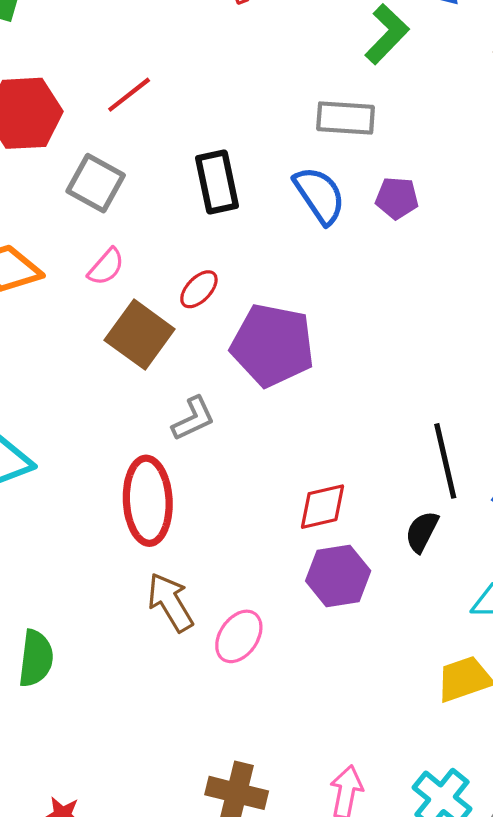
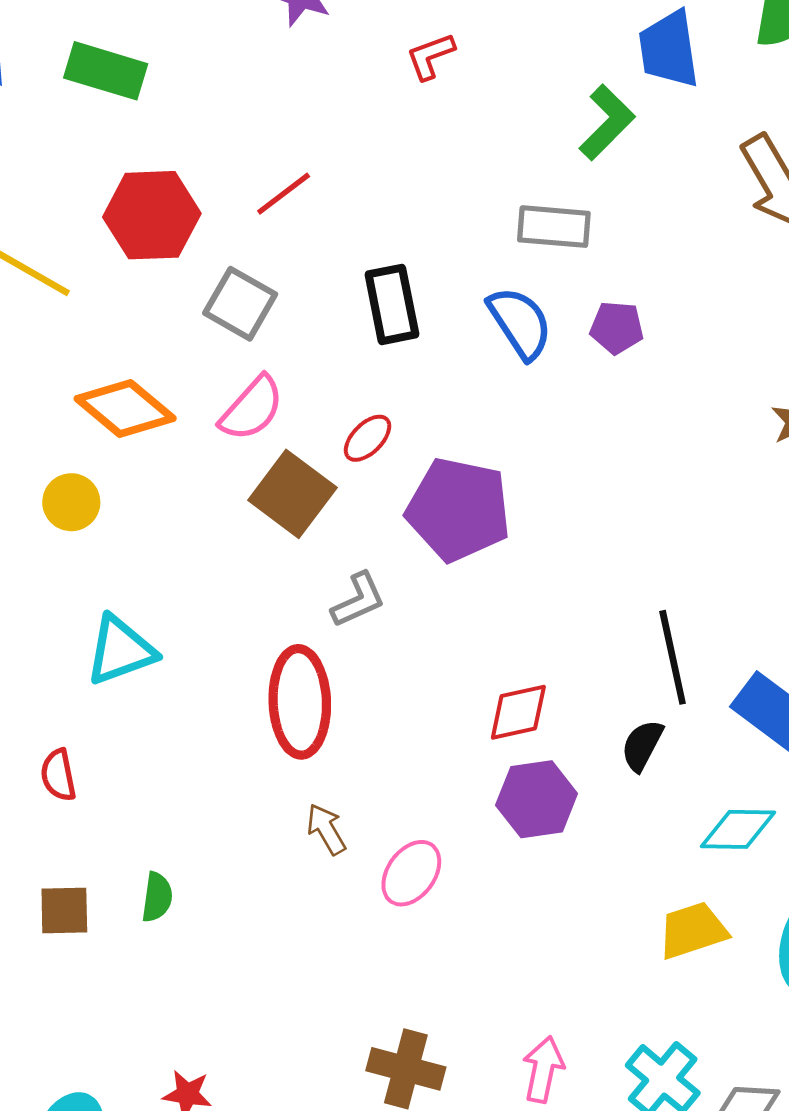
pink semicircle: (106, 267) -> (252, 408), size x1.4
brown arrow: (170, 602) -> (326, 829), size x0.7
green semicircle: (36, 658) -> (157, 897), size x0.7

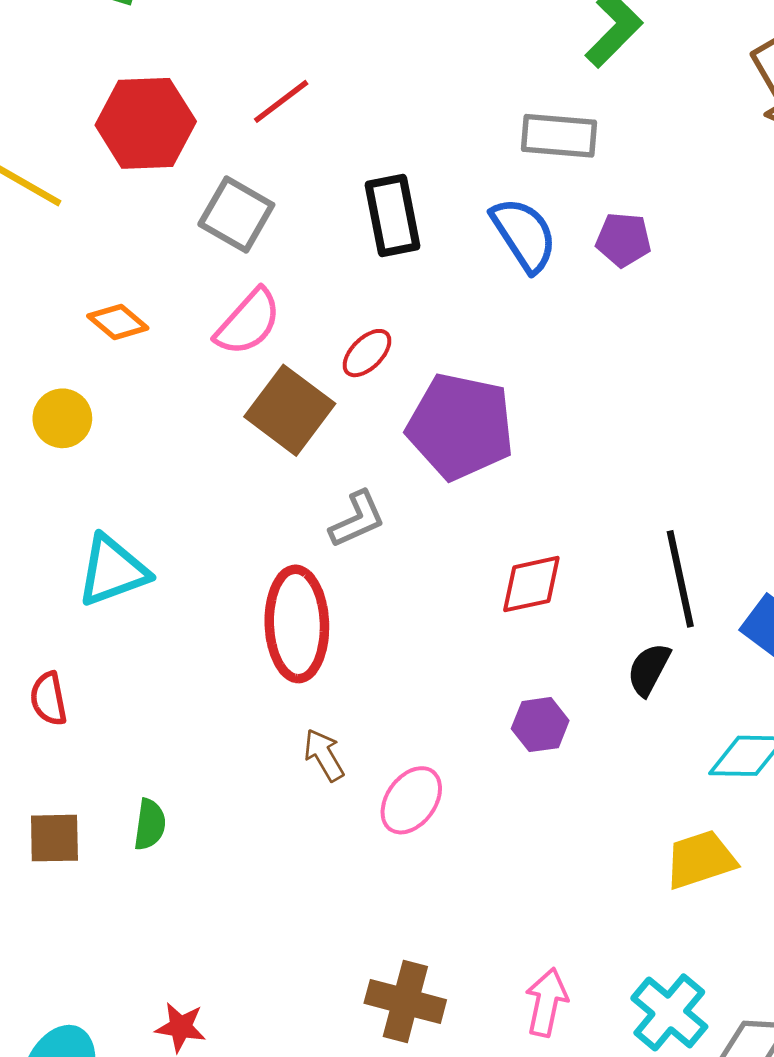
orange diamond: (125, 409) -> (118, 322), size x0.6
red diamond: (518, 712) -> (531, 584), moved
purple hexagon: (537, 799) -> (540, 725), size x0.7

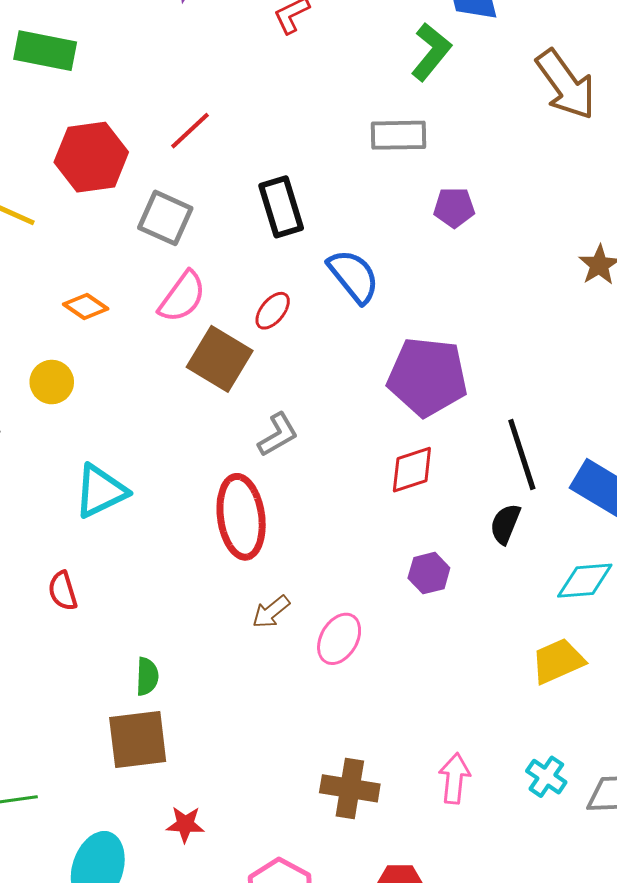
blue semicircle: (524, 235) -> (354, 276), moved
purple pentagon: (460, 426) -> (427, 377), moved
brown arrow: (324, 755) -> (271, 612), turned -93
brown square: (54, 838) -> (138, 740), moved, size x1.5
cyan cross: (669, 1012) -> (546, 777), size x0.7

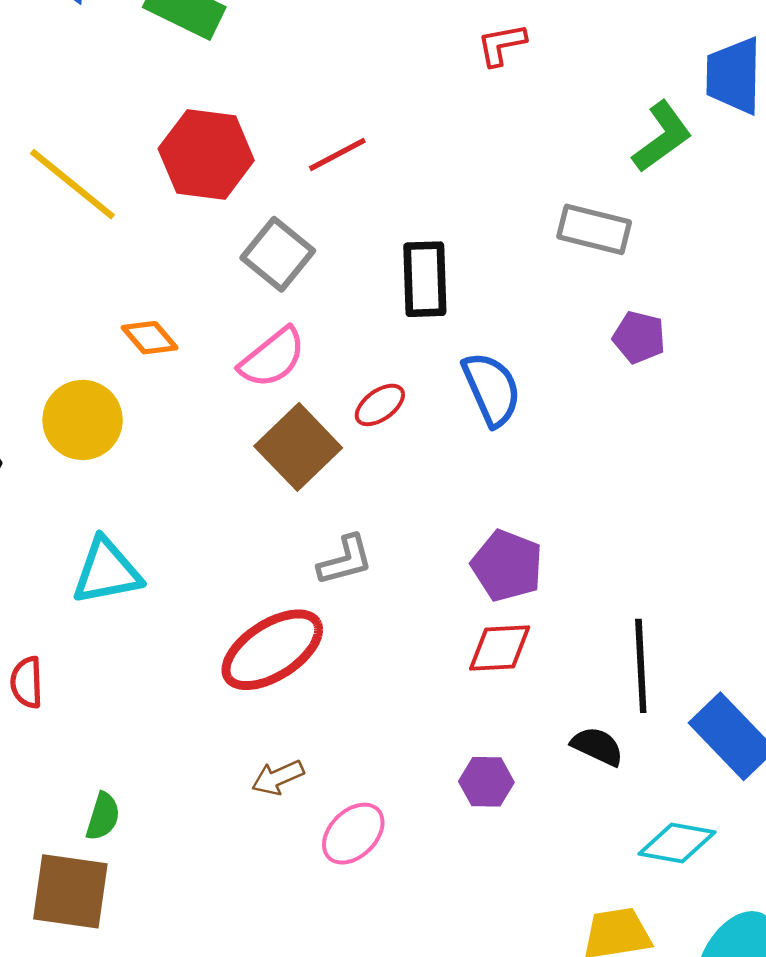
purple pentagon: (427, 377) -> (507, 566), moved, size x0.7
yellow circle: (52, 382) -> (83, 420), size x1.4
red ellipse: (241, 517) -> (272, 650), turned 50
black semicircle: (505, 524) -> (597, 746), turned 78

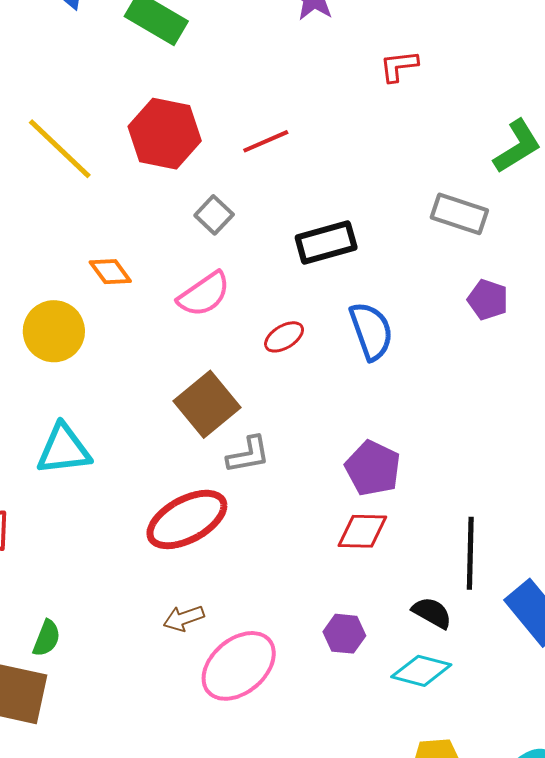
gray square: (278, 254) -> (214, 215), size x0.7
black rectangle: (425, 279) -> (326, 242), turned 72
brown square: (298, 447) -> (207, 404), moved
pink ellipse: (353, 834) -> (239, 666), size x1.5
cyan diamond: (677, 843) -> (421, 671), moved

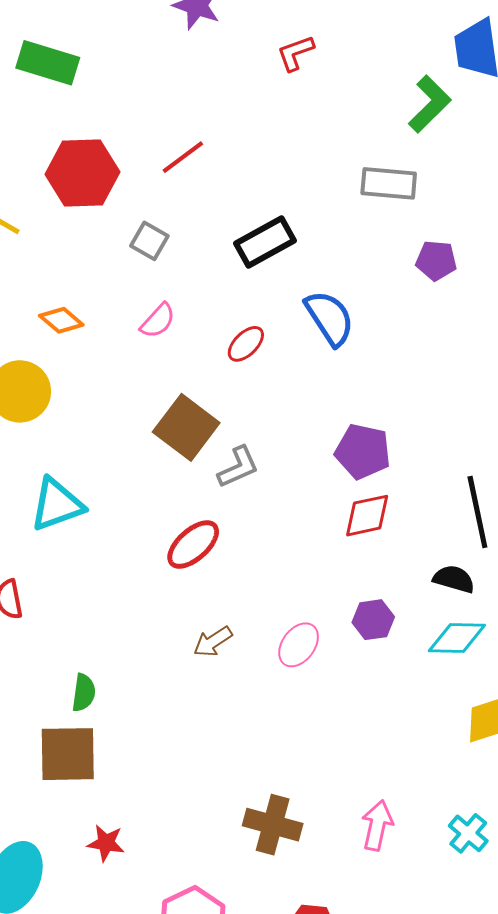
pink semicircle: (204, 294) -> (158, 321), size x0.7
red ellipse: (187, 519) -> (193, 544), size x0.7
pink ellipse: (239, 666) -> (299, 645), moved, size x0.6

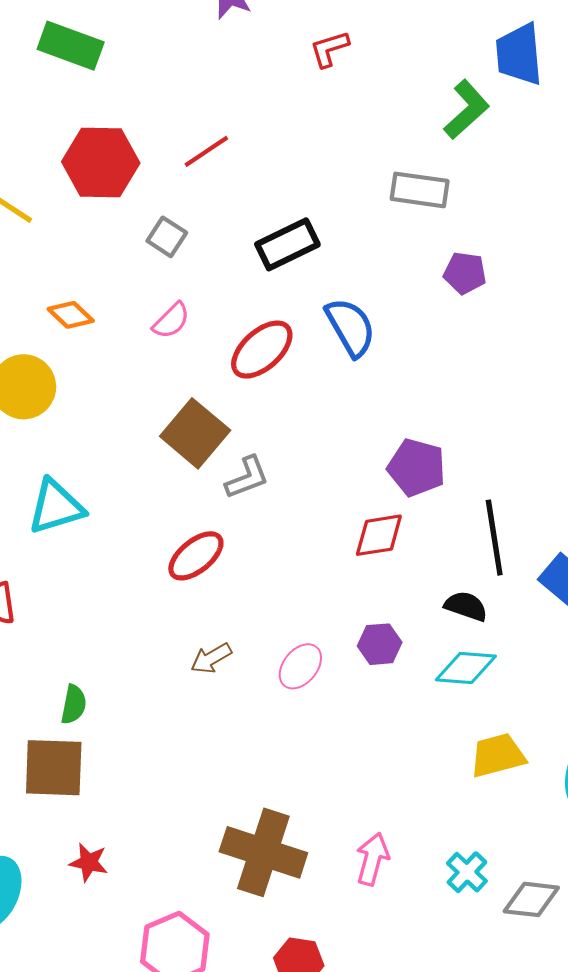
red ellipse: (246, 344) -> (262, 350), size x1.6
purple pentagon: (363, 451) -> (417, 468), moved
brown cross: (273, 825) -> (263, 852), size x1.4

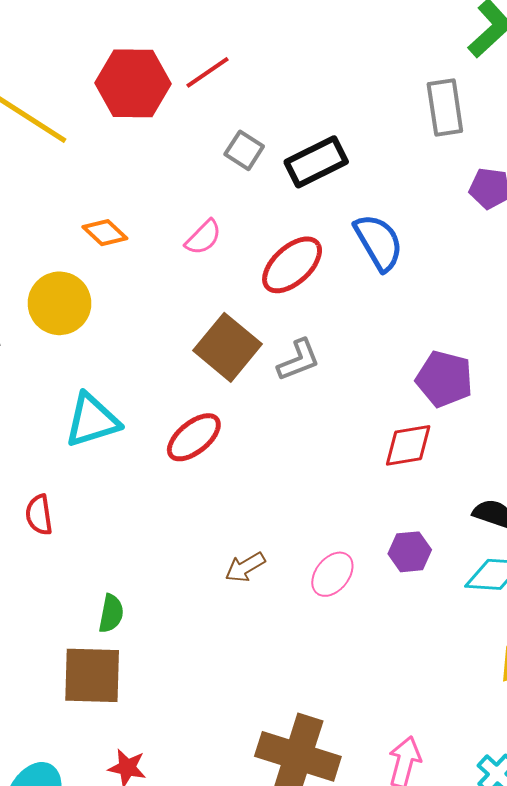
red line: (206, 151) -> (207, 72), moved
gray rectangle: (420, 190) -> (445, 108), turned 74
gray square: (167, 237) -> (244, 150), moved
gray L-shape: (247, 478) -> (298, 360), moved
red ellipse: (196, 556) -> (194, 437), moved

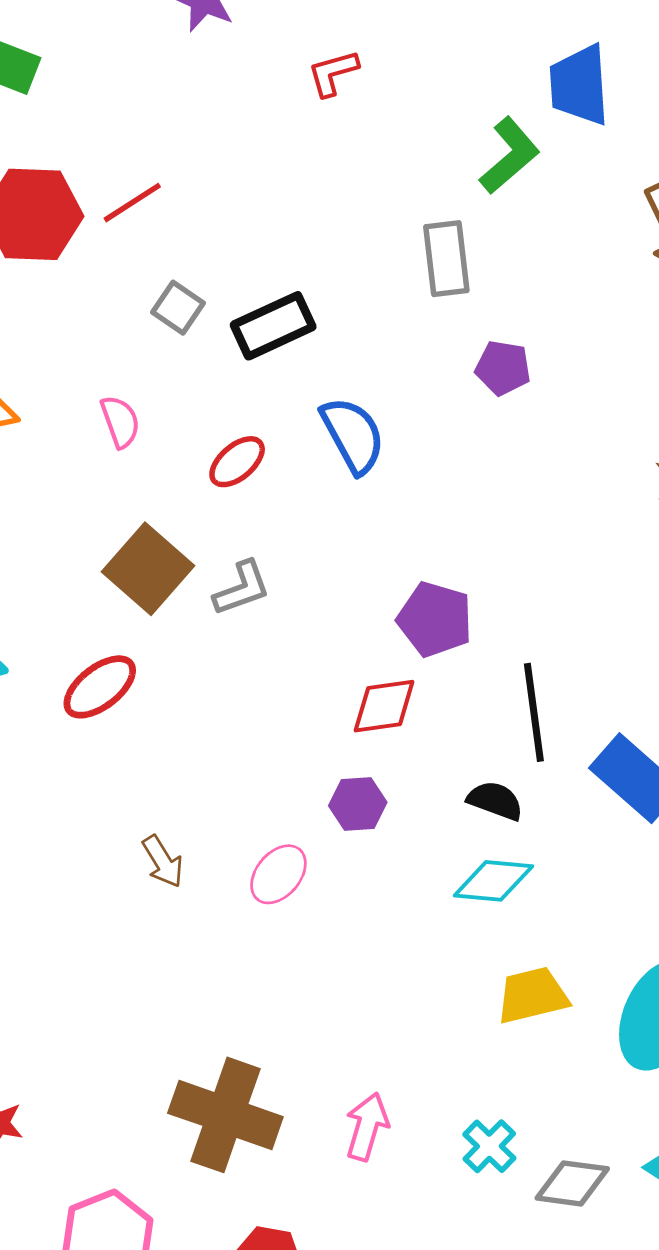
pink semicircle: (203, 237) -> (120, 422), turned -66
red ellipse: (292, 265) -> (237, 462), size x0.7
purple hexagon: (410, 552) -> (358, 804), moved
brown arrow: (245, 567) -> (163, 861), turned -93

